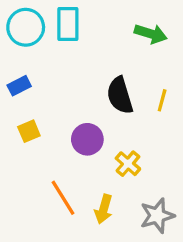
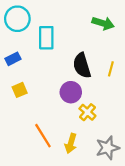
cyan rectangle: (68, 24) -> (46, 38), moved
purple circle: (87, 139) -> (71, 92), moved

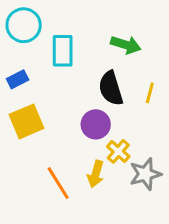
green arrow: (103, 23) -> (126, 45), moved
yellow square: (20, 90) -> (27, 121), size x1.6
yellow arrow: (71, 143) -> (96, 174), moved
gray star: (108, 148) -> (145, 174), moved

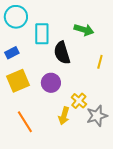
black semicircle: (111, 88) -> (62, 53), moved
purple circle: (96, 124) -> (51, 83), moved
orange line: (58, 183) -> (25, 122), moved

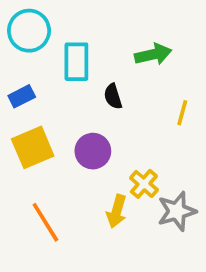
green arrow: (84, 30) -> (153, 54), turned -30
black semicircle: (62, 53) -> (113, 96), size x0.6

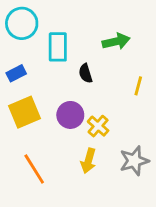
yellow cross: (144, 184) -> (98, 126), moved

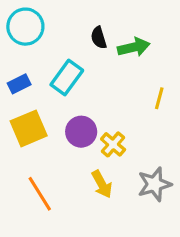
cyan rectangle: (58, 47) -> (67, 78), moved, turned 36
black semicircle: (86, 73) -> (99, 38), moved
yellow arrow: (88, 161) -> (102, 184), turned -45

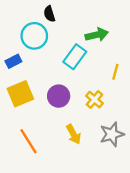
cyan circle: (25, 27) -> (34, 36), moved
black semicircle: (99, 38) -> (49, 14), moved
cyan rectangle: (67, 78) -> (75, 57), moved
yellow cross: (113, 144) -> (94, 100), moved

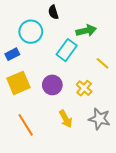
black semicircle: (49, 14) -> (53, 12), moved
yellow line: (115, 72) -> (103, 63), turned -64
gray star: (112, 134) -> (99, 119), turned 30

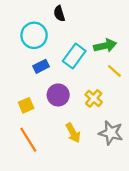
green arrow: (86, 31) -> (105, 46), moved
blue rectangle: (12, 54) -> (41, 66), moved
yellow square: (18, 83) -> (26, 105), moved, size x0.6

